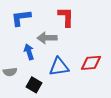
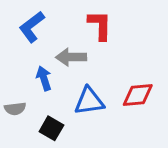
blue L-shape: (21, 18) -> (32, 27), turned -30

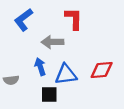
blue arrow: (44, 78) -> (40, 67), moved
black square: (51, 128) -> (49, 95), moved, turned -30

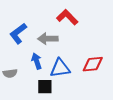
red L-shape: (74, 19) -> (67, 17), turned -45
blue L-shape: (23, 20) -> (18, 33), moved

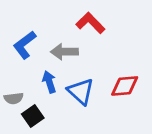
blue triangle: (60, 68) -> (81, 91), turned 50
black square: (45, 87) -> (33, 116), moved, turned -35

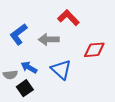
blue arrow: (49, 82) -> (29, 67), moved, turned -42
red diamond: (125, 86) -> (94, 50), moved

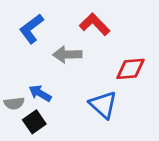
blue L-shape: (19, 34) -> (31, 29), moved
blue triangle: (61, 70) -> (103, 105), moved

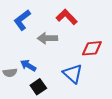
black square: (34, 122) -> (38, 87), moved

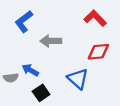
red L-shape: (67, 17) -> (95, 18), moved

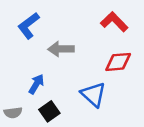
blue arrow: (30, 70) -> (36, 84), turned 91
gray semicircle: (11, 78) -> (13, 113), moved

